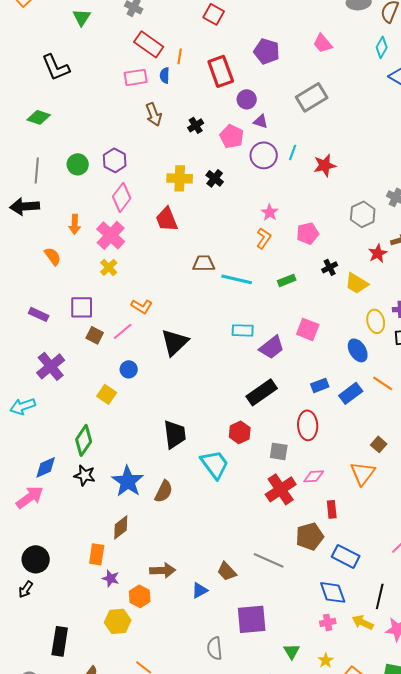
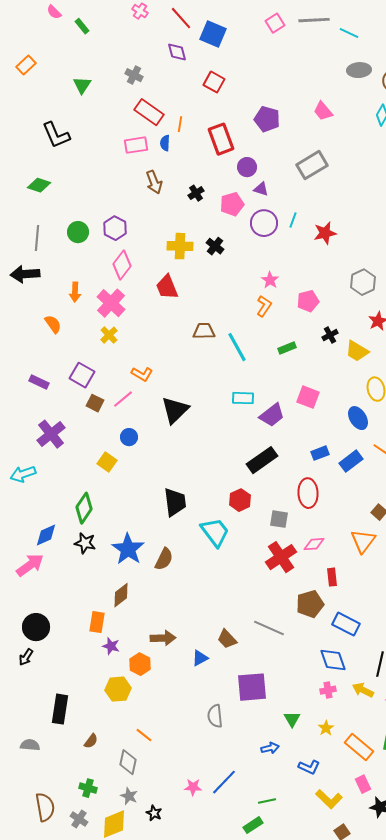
pink pentagon: (232, 136) -> (232, 204), turned 30
cyan line: (237, 279) -> (237, 347), turned 48
purple square: (82, 307) -> (82, 375), turned 30

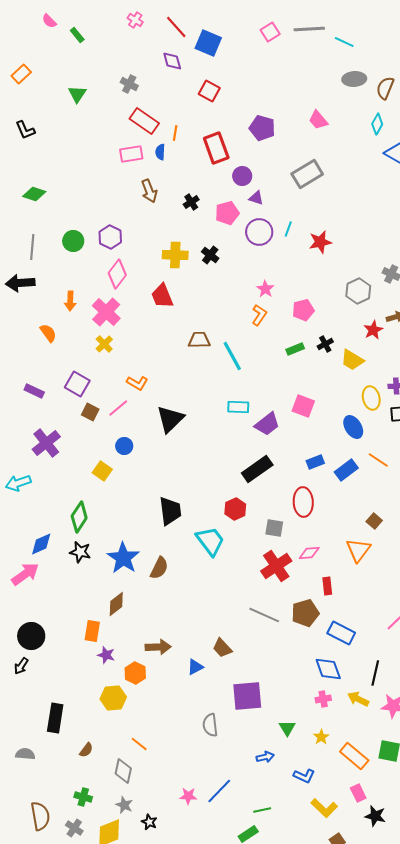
black L-shape: (56, 135) -> (25, 130), moved, size x0.7
green rectangle: (287, 348) -> (295, 349), moved
gray line: (269, 628) -> (264, 615), moved

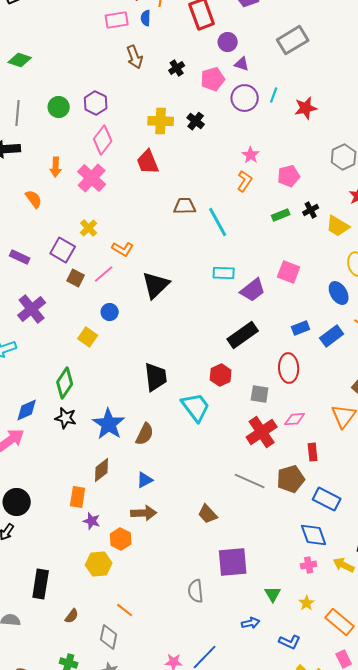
yellow cross: (104, 344) -> (89, 228), moved
blue triangle: (195, 667) -> (145, 480), moved

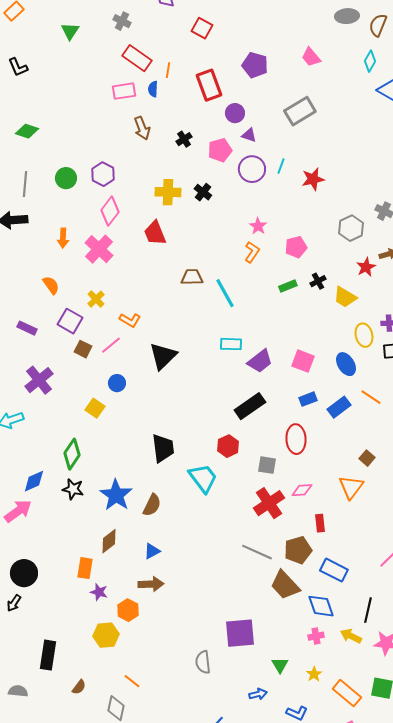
orange semicircle: (34, 199) -> (51, 285), moved
pink square: (289, 272) -> (303, 361), moved
brown trapezoid: (208, 514) -> (285, 585), moved, size x1.5

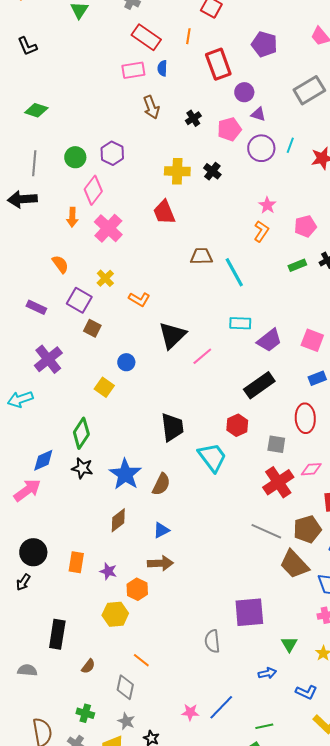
orange line: (168, 70) -> (188, 36), moved
pink diamond: (110, 211) -> (93, 190), moved
pink line: (111, 345) -> (202, 356), moved
orange rectangle: (85, 568) -> (76, 562), moved

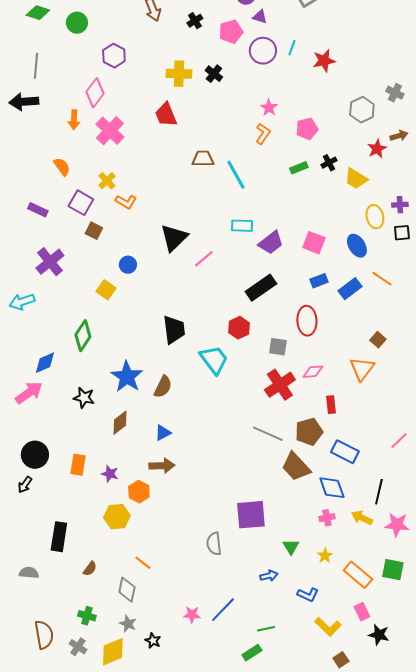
green circle: (75, 157) -> (77, 23), moved
orange L-shape: (139, 299) -> (126, 202), moved
black star: (82, 468) -> (84, 398), moved

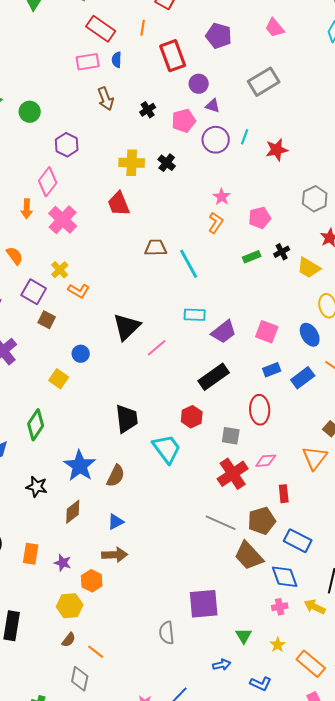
brown semicircle: (90, 569) -> (69, 640), moved

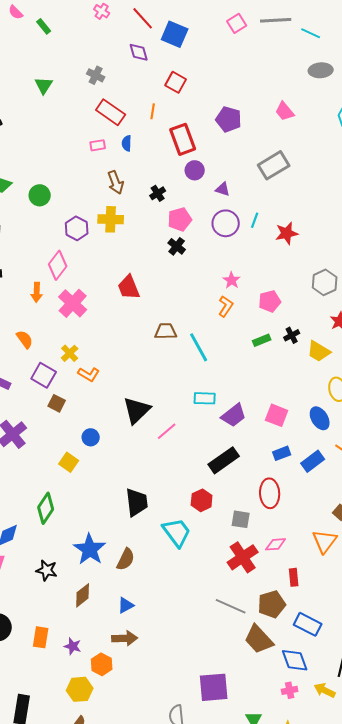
pink rectangle: (88, 62) -> (98, 145), size x0.7
purple circle: (199, 84) -> (195, 170), moved
pink pentagon: (184, 121) -> (180, 219), moved
yellow cross: (132, 163) -> (111, 219), moved

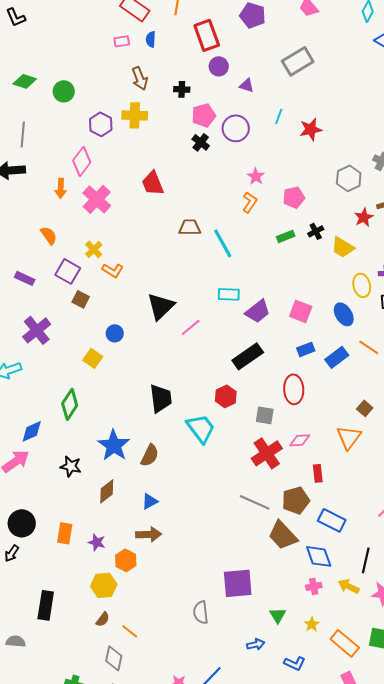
black cross: (158, 193) -> (182, 89), turned 35
purple circle: (226, 223) -> (236, 128), moved

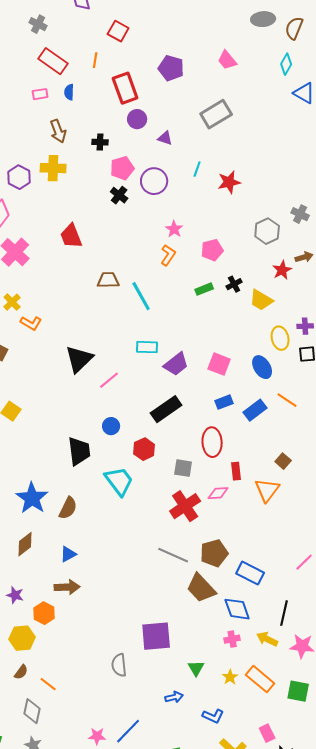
blue circle: (115, 333) -> (111, 426), moved
red rectangle: (318, 473) -> (236, 471), moved
orange rectangle: (345, 643) -> (260, 679), moved

